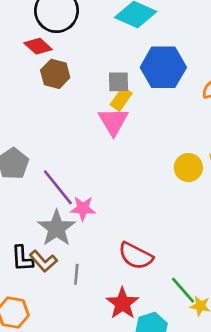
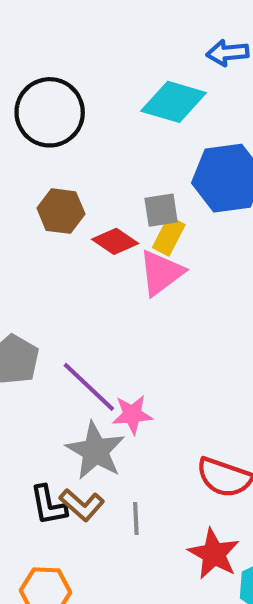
red diamond: (38, 46) -> (115, 241), moved
pink triangle: (113, 121) -> (161, 273), turned 32

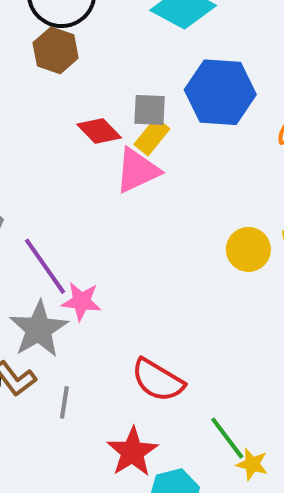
brown hexagon: (61, 211) -> (56, 50), moved

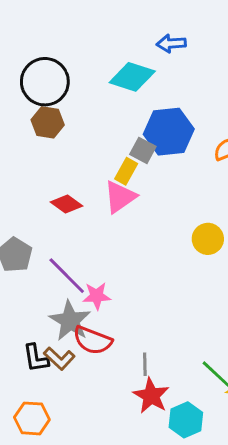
gray square: (150, 110) -> (143, 150), moved, turned 35
red diamond: (99, 131) -> (66, 204), moved
red semicircle: (158, 380) -> (93, 340), moved
gray line: (64, 402) -> (145, 364), moved

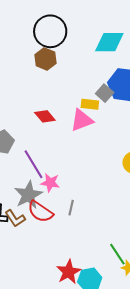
cyan diamond: (132, 77) -> (109, 42), turned -32
yellow rectangle: (126, 171) -> (90, 104), turned 54
gray line: (145, 364) -> (71, 208), moved
red star: (151, 396) -> (69, 272), moved

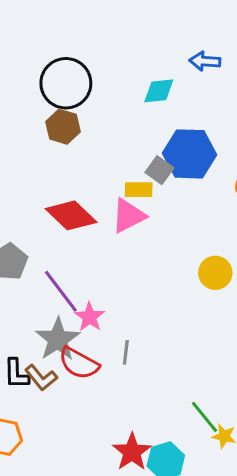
cyan diamond: (109, 42) -> (159, 91), size x0.7
red diamond: (45, 116) -> (71, 215), size x1.5
pink star: (50, 183) -> (90, 317), turned 30

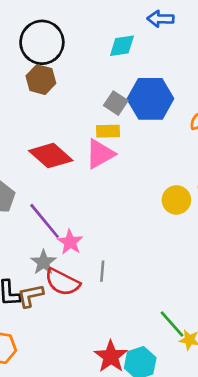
gray square: (159, 170) -> (116, 103), moved
gray star: (58, 339) -> (44, 262), size x0.7
brown L-shape: (41, 378) -> (30, 296), turned 120

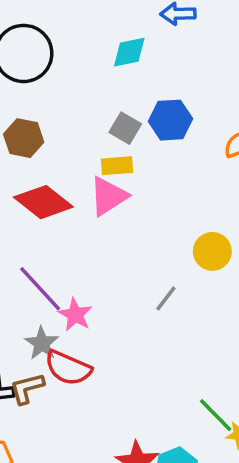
brown hexagon: (41, 80) -> (24, 138), moved
blue hexagon: (150, 99) -> (171, 120), size x0.7
gray line: (102, 271) -> (166, 298), moved, turned 36

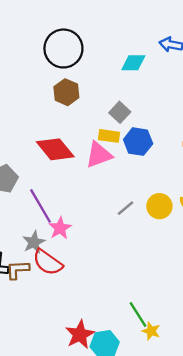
blue hexagon: (171, 120) -> (138, 142), moved
brown hexagon: (24, 138) -> (66, 92), moved
gray line: (166, 298) -> (126, 208), moved

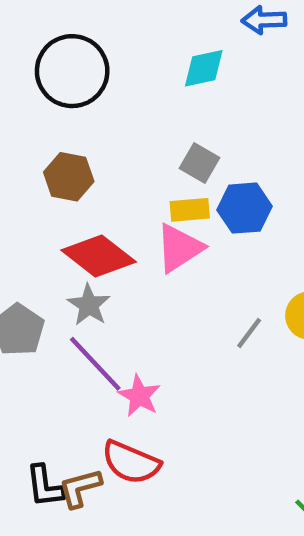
brown hexagon: (66, 92) -> (69, 177), moved
gray star: (34, 242) -> (89, 305), moved

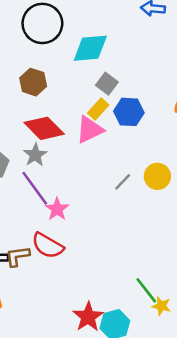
cyan diamond: (204, 68) -> (90, 48), moved, size x1.4
yellow rectangle: (190, 210) -> (98, 109), turned -50

